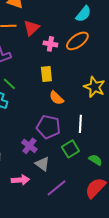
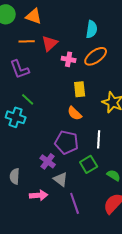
cyan semicircle: (83, 14) -> (92, 29), moved, turned -30
yellow rectangle: (46, 74) -> (80, 89), moved
purple line: (56, 188) -> (75, 203), turned -70

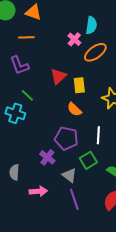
red triangle: (50, 43) -> (58, 76), moved
pink cross: (69, 59) -> (74, 39), moved, turned 32
gray triangle: (61, 179) -> (69, 175), moved

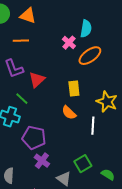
red triangle: (58, 76) -> (37, 80), moved
white line: (98, 135) -> (93, 126), moved
purple pentagon: (66, 138) -> (34, 138), moved

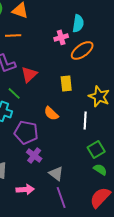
pink cross: (69, 43) -> (61, 37), turned 32
orange semicircle: (69, 113) -> (51, 113), moved
green square: (83, 164) -> (96, 149), moved

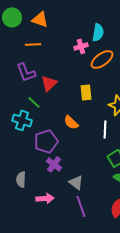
purple pentagon: (26, 132) -> (46, 141), turned -30

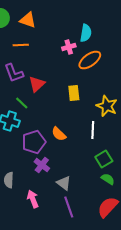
orange semicircle: (71, 122) -> (59, 134), moved
pink arrow: (45, 198) -> (33, 199), turned -108

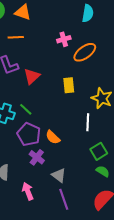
cyan semicircle: (86, 33) -> (88, 13), moved
green line: (22, 103) -> (26, 109), moved
orange semicircle: (59, 134) -> (53, 137), moved
purple pentagon: (34, 142) -> (29, 134), turned -30

